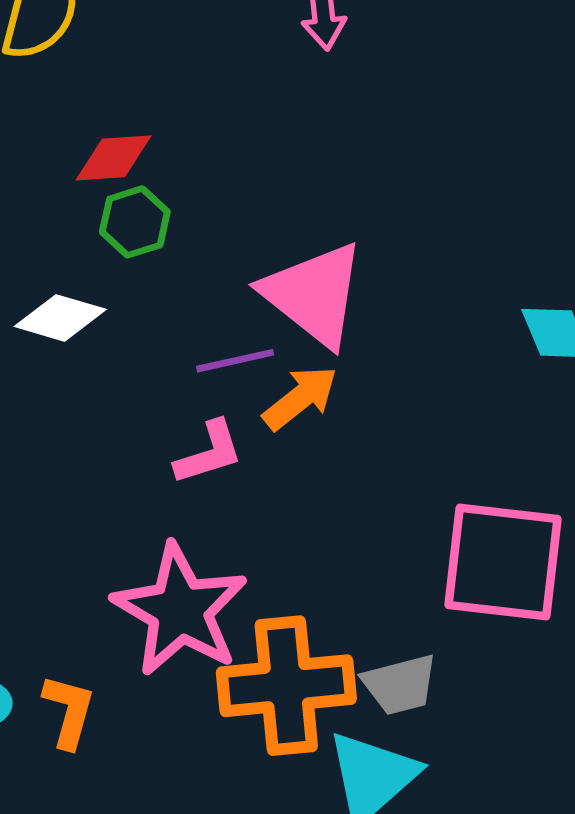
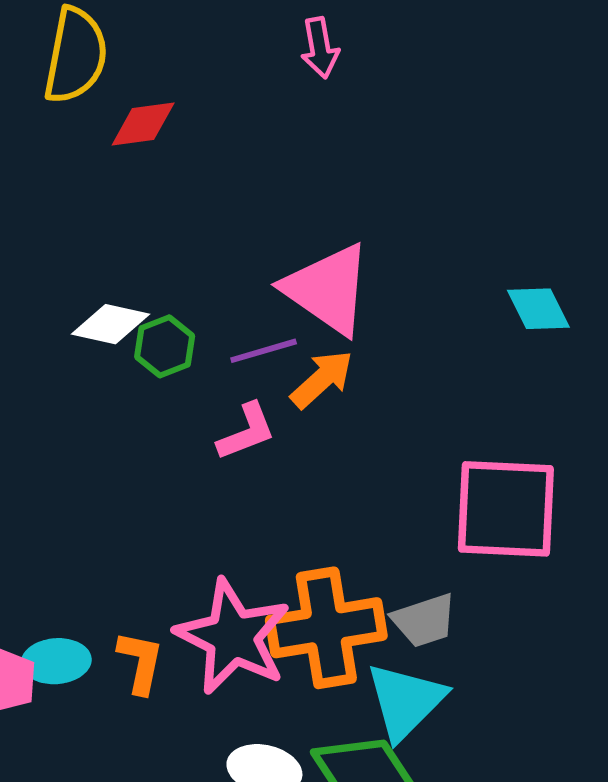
red diamond: (113, 158) -> (143, 124), moved
green hexagon: (135, 222) -> (165, 346), moved
pink star: (180, 610) -> (233, 637), moved

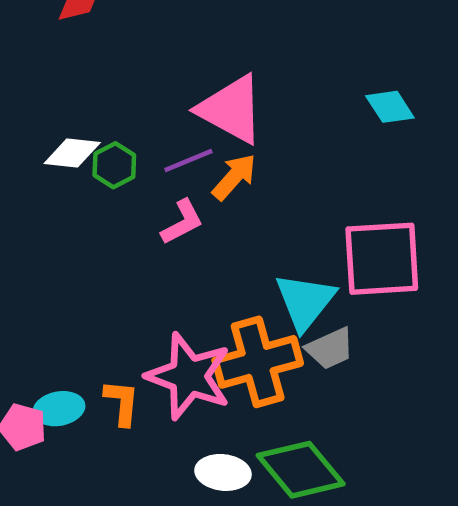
cyan triangle: (405, 701) -> (305, 301), moved

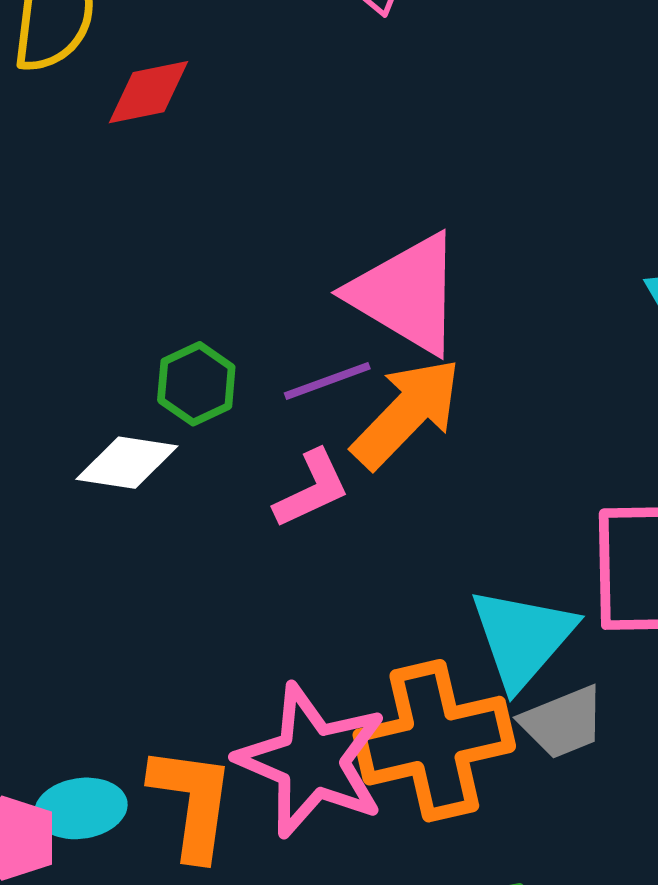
white diamond: (72, 153) -> (127, 463), moved
orange arrow: (234, 177) -> (407, 413), size x1.4
orange L-shape: (122, 403) -> (192, 802), size x1.4

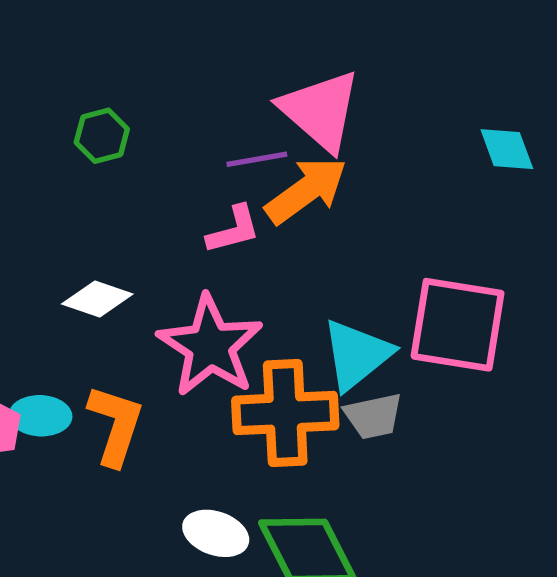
green hexagon: (196, 384) -> (102, 136), moved
white diamond: (127, 463) -> (97, 299), moved
pink star: (312, 761) -> (210, 346), moved

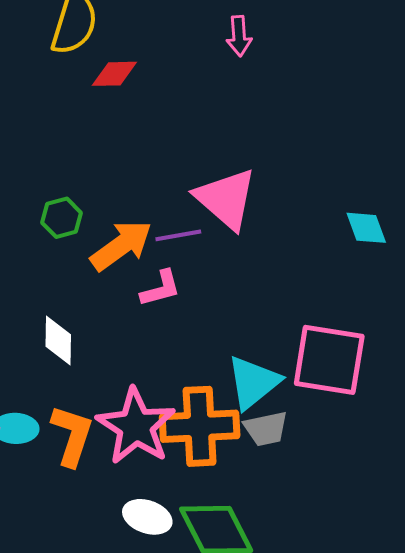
orange arrow: (306, 190) -> (121, 245), moved
white diamond: (97, 299) -> (58, 341), turned 72
pink star: (210, 346) -> (136, 426), moved

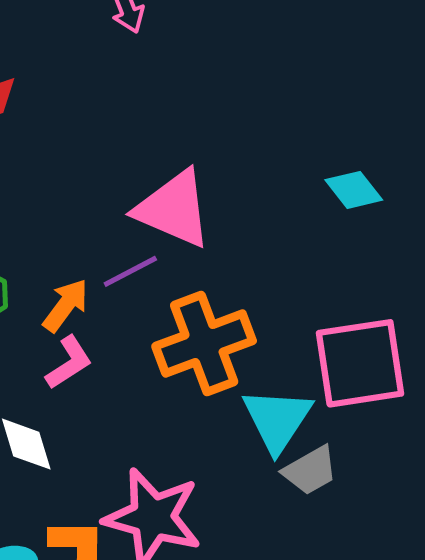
orange arrow: (121, 245) -> (66, 305), size x0.7
pink L-shape: (161, 288) -> (69, 363), moved
orange cross: (200, 426) -> (204, 344), moved

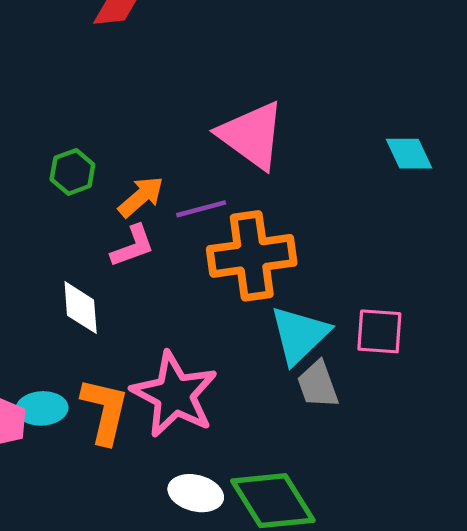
purple line: (130, 271) -> (201, 209), moved
pink square: (360, 363) -> (379, 331), moved, size x0.6
gray trapezoid: (310, 470) -> (318, 385), turned 87

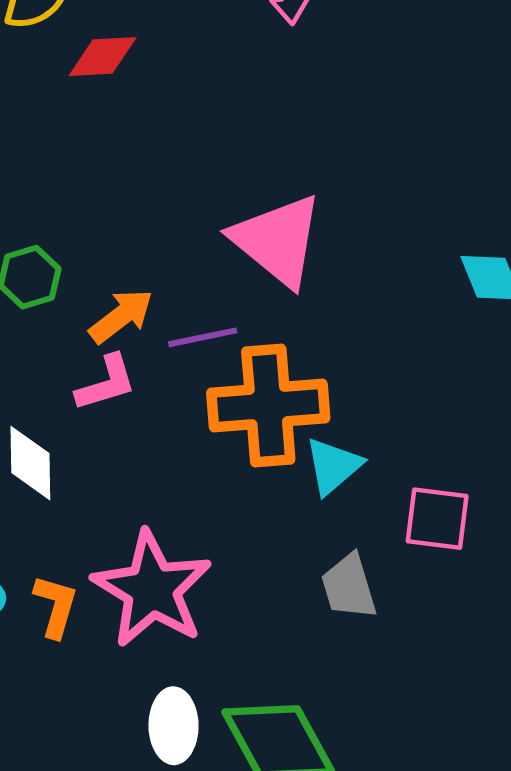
cyan triangle: (299, 335) -> (333, 466), moved, size x0.7
orange L-shape: (105, 411) -> (56, 606), size x0.7
white ellipse: (196, 493) -> (174, 726), turned 72

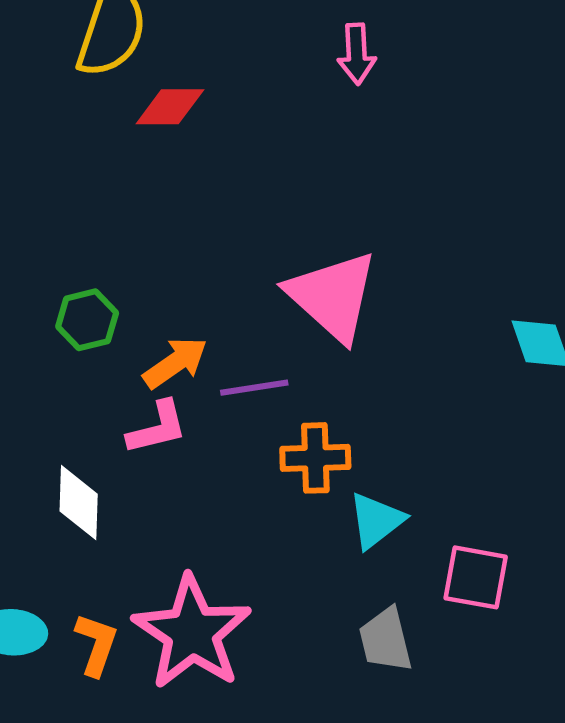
orange cross: (268, 406) -> (315, 458), size x0.6

